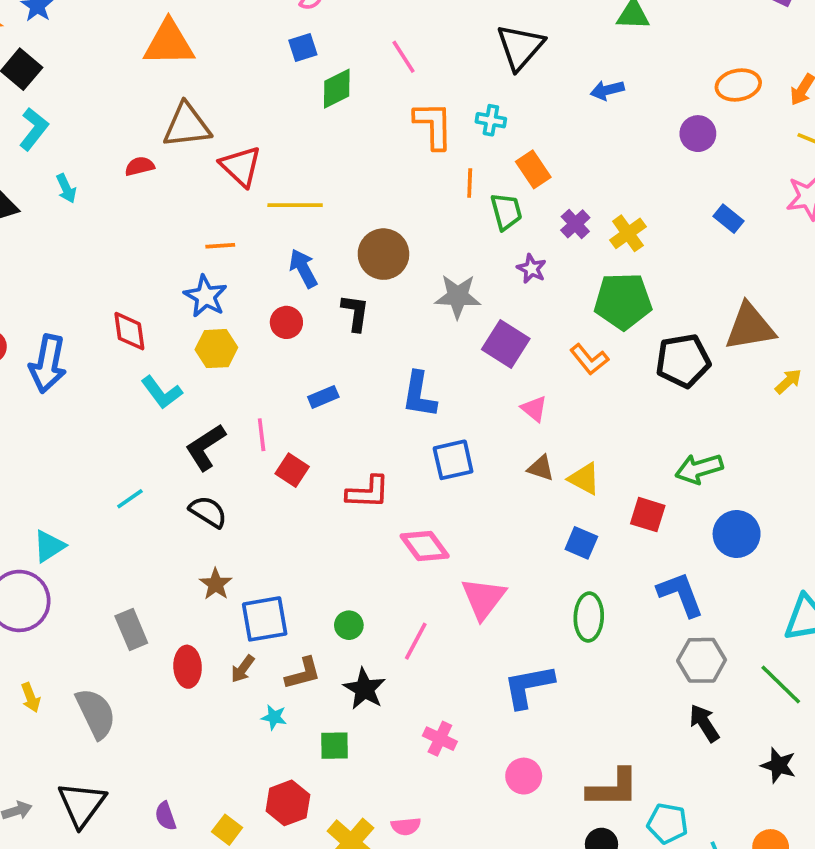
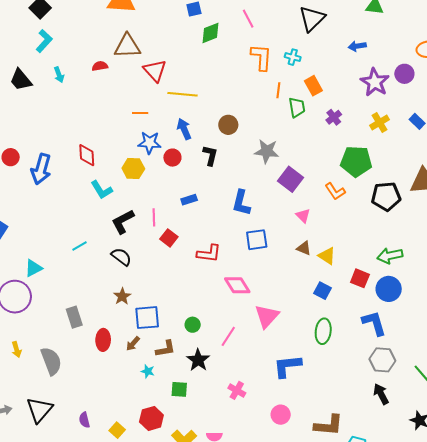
yellow cross: (628, 233) -> (380, 122), moved
brown circle: (383, 254) -> (228, 125), size x0.7
purple star: (532, 269) -> (375, 82), moved, size x1.8
blue star: (206, 296) -> (150, 143), moved, turned -30
blue circle: (737, 534) -> (389, 289), moved

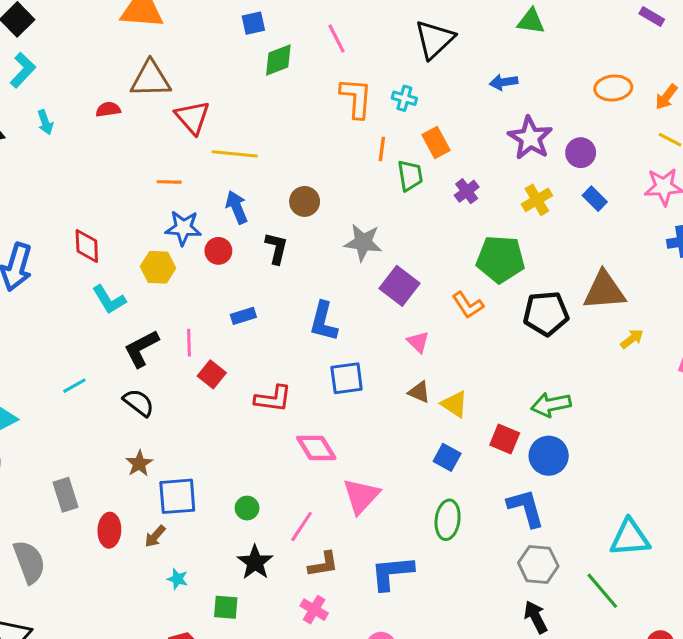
purple circle: (404, 74) -> (581, 153), moved
brown L-shape: (165, 349) -> (323, 564), moved

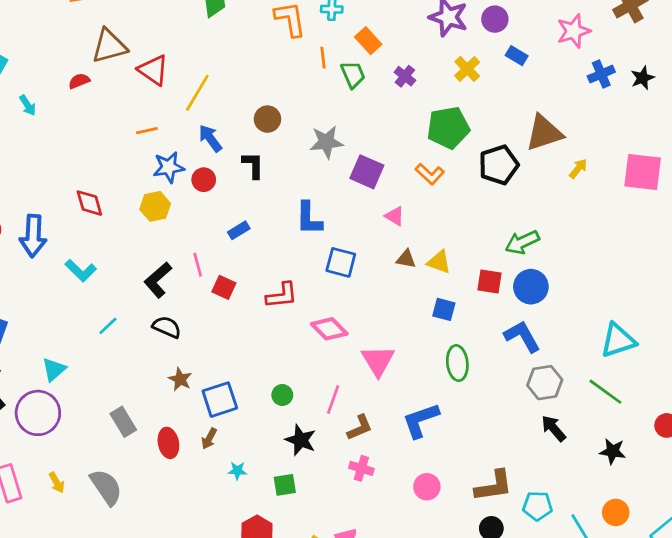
yellow line: (235, 154) -> (197, 93), turned -51
cyan L-shape: (109, 300) -> (81, 271), moved
blue square: (347, 378) -> (341, 262), turned 36

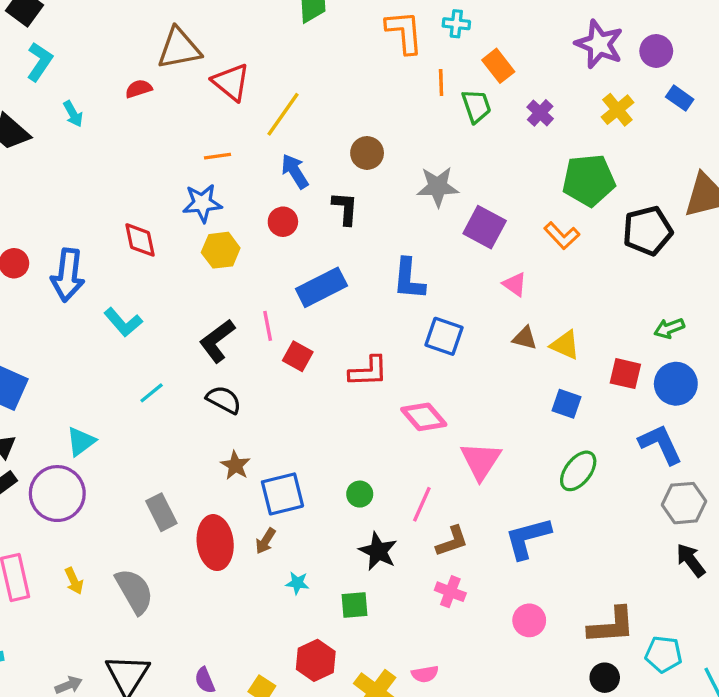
blue star: (169, 167) -> (202, 203), moved
blue rectangle: (239, 230) -> (321, 287), size x1.8
green arrow: (522, 242) -> (669, 328), size x0.7
green ellipse: (457, 363) -> (578, 471), turned 40
red ellipse: (168, 443) -> (215, 543), size x1.4

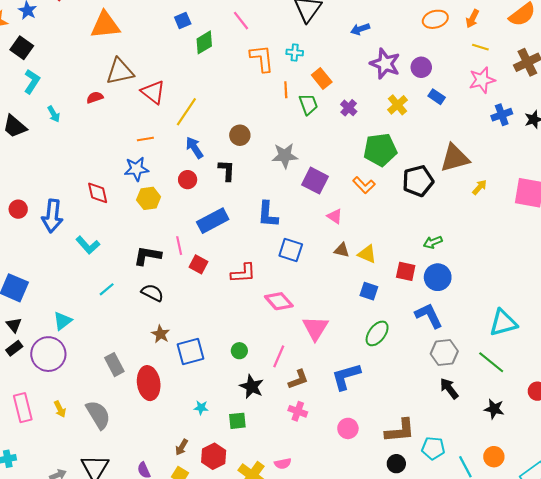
black L-shape: (217, 341) -> (147, 256), turned 48
brown arrow: (266, 541) -> (182, 447), moved

